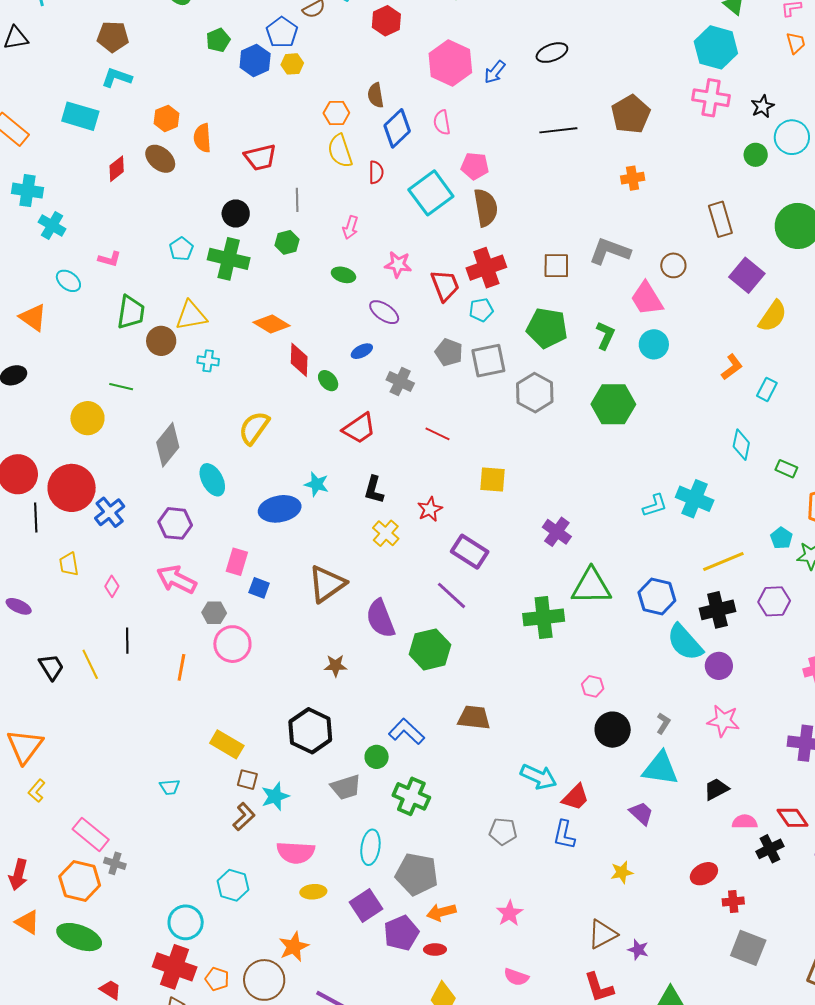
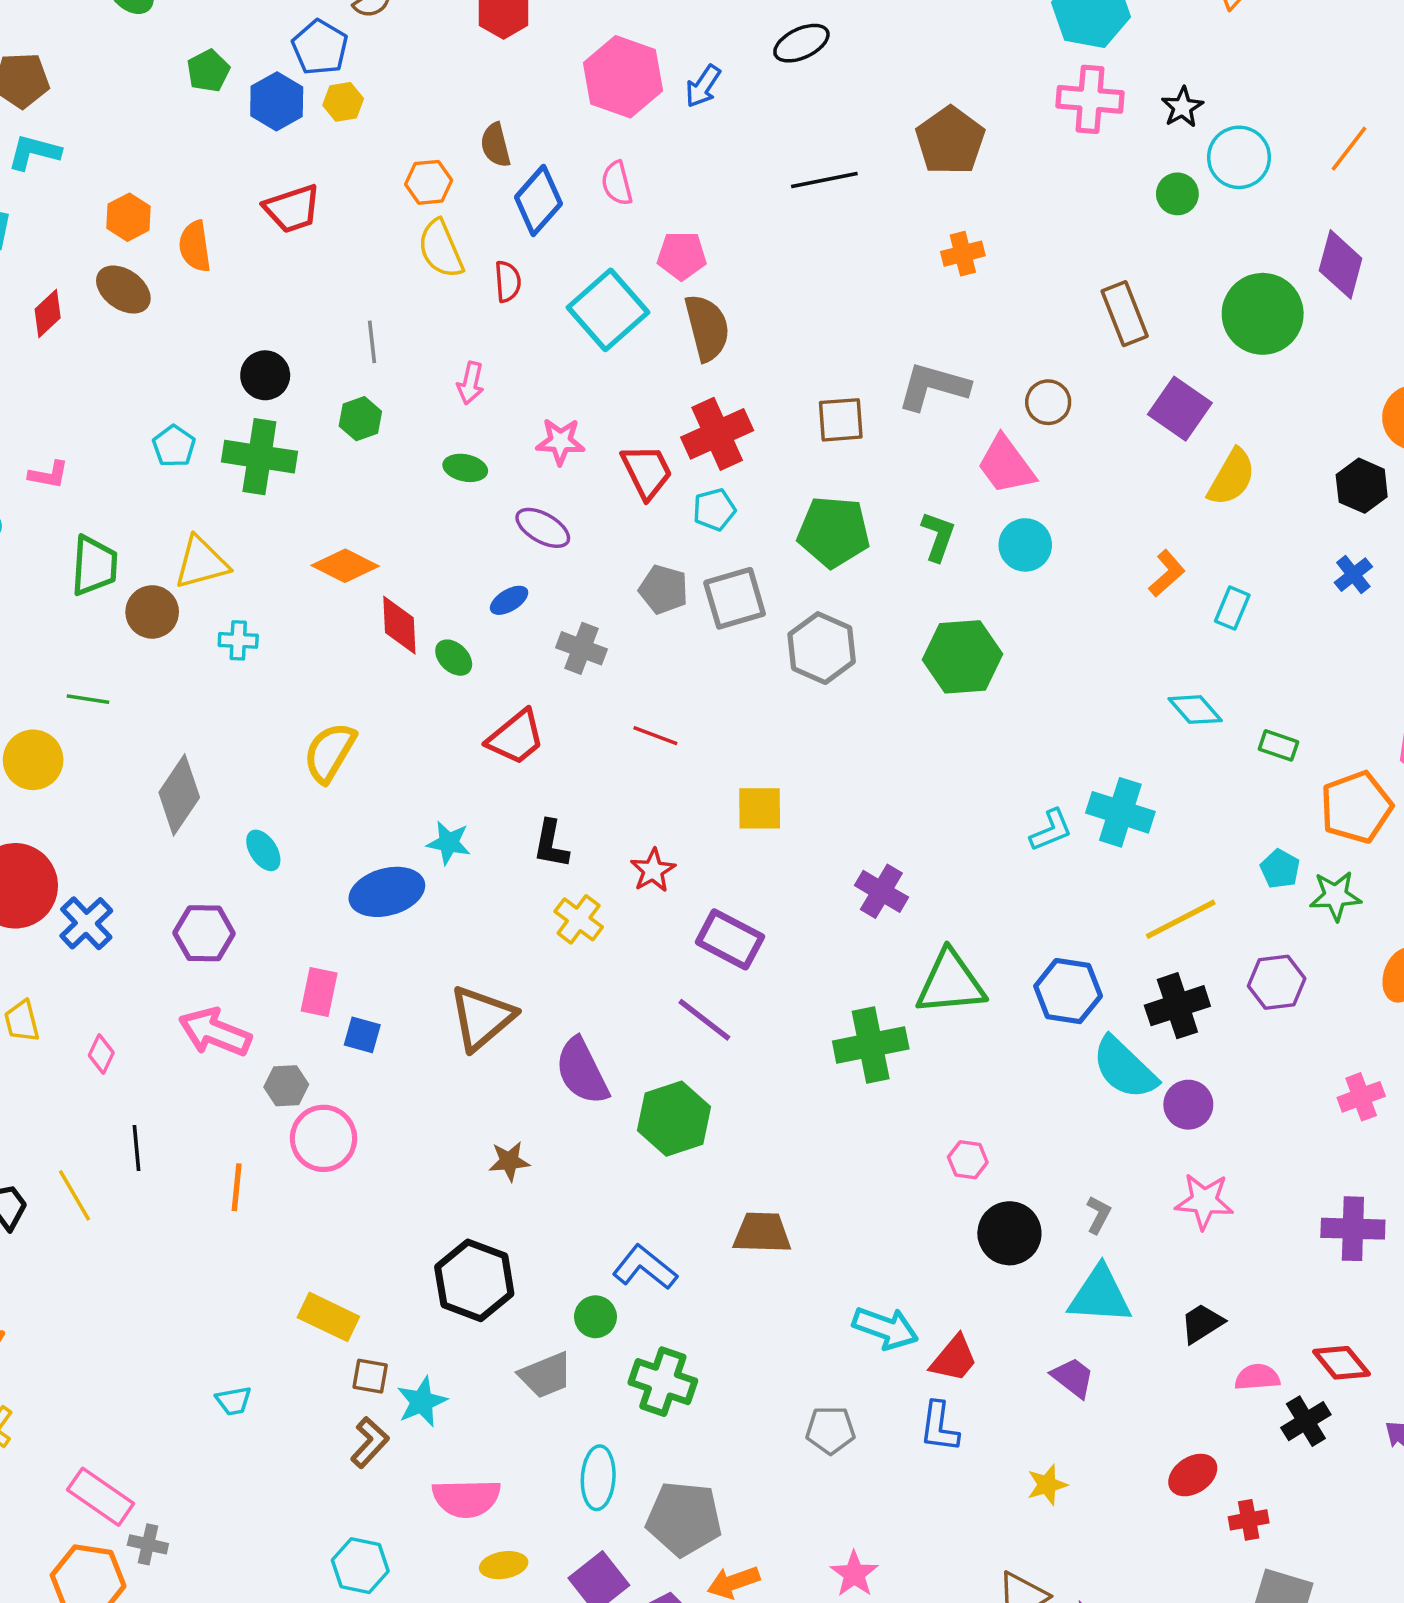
red trapezoid: (260, 157) -> (292, 209), moved
cyan diamond: (741, 445) -> (1195, 710), turned -48
cyan ellipse: (212, 480) -> (263, 850), size x0.7

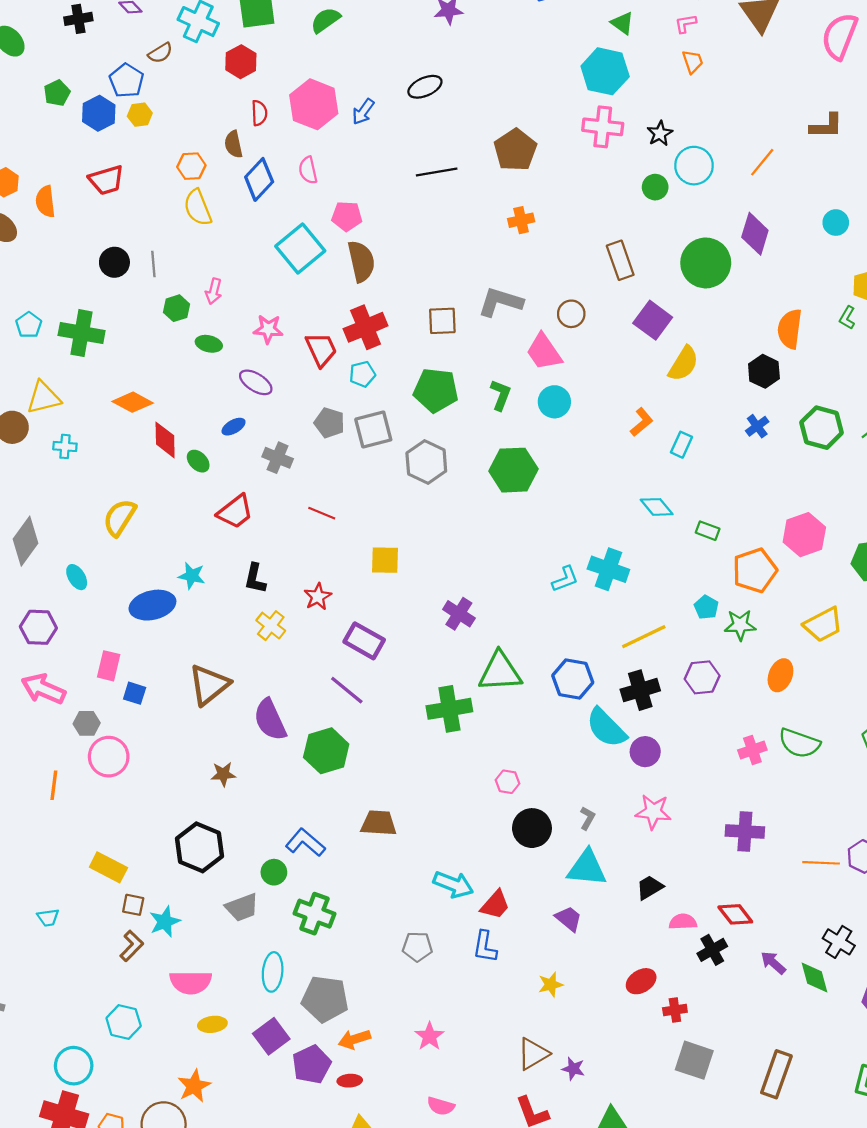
red semicircle: (508, 281) -> (259, 113), moved
black circle: (265, 375) -> (114, 262), moved
green hexagon: (360, 419) -> (177, 308), moved

